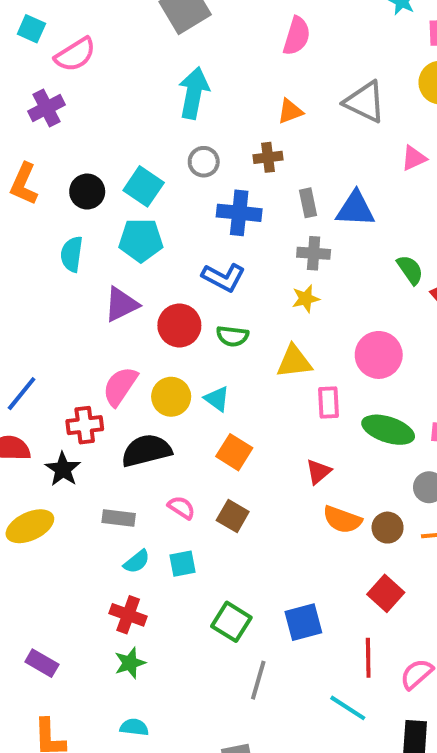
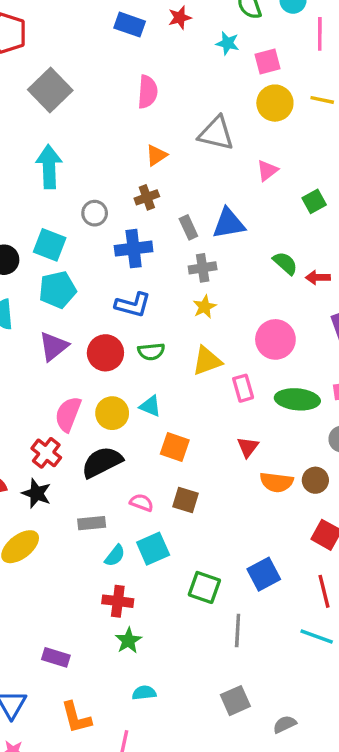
cyan arrow: (194, 93) -> (49, 167), moved
red cross: (85, 425) -> (46, 453), turned -32
cyan square: (183, 564) -> (153, 549), size x1.4

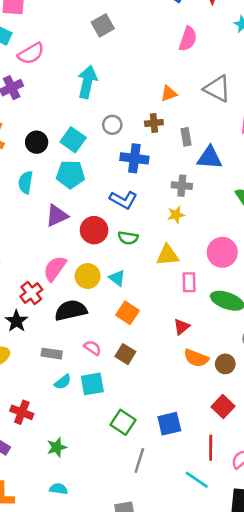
gray square: (50, 90) -> (103, 25), size x0.7
pink semicircle: (148, 92) -> (188, 39), moved
gray rectangle: (188, 227) -> (186, 137), moved
red cross: (118, 601) -> (22, 412), moved

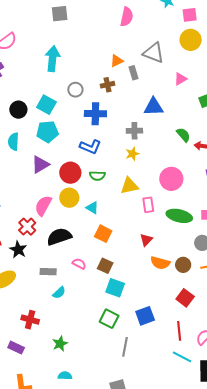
gray square: (103, 25) -> (60, 14), turned 30
gray rectangle: (186, 137) -> (134, 73), moved
yellow circle: (88, 276) -> (69, 198), moved
cyan square: (92, 384) -> (115, 288), moved, turned 36
cyan line: (197, 480) -> (182, 357), moved

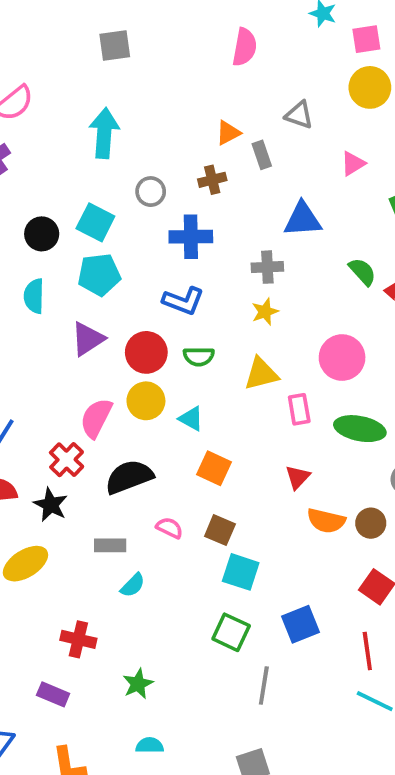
gray triangle: (154, 53) -> (299, 115), size x0.7

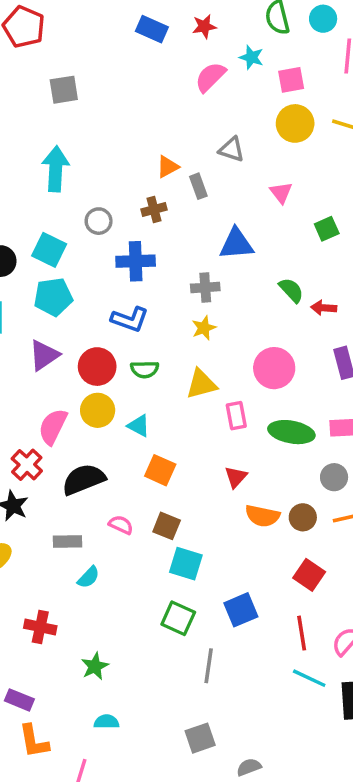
pink semicircle: (245, 47) -> (210, 77), moved, turned -144
pink triangle: (353, 164) -> (281, 193), turned -35
purple rectangle: (53, 694) -> (19, 700), moved

